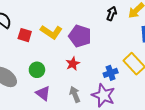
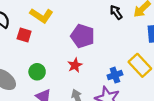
black arrow: (112, 14) -> (116, 12), turned -56
yellow L-shape: (51, 32) -> (41, 16), moved

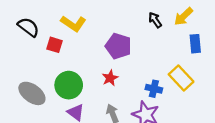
green circle: (37, 72) -> (69, 85), size x1.5
blue cross: (115, 75) -> (154, 89), turned 32

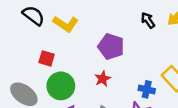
black semicircle: (28, 27) -> (33, 16), moved
red square: (54, 45) -> (47, 58), moved

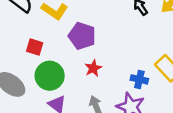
purple pentagon: (111, 47) -> (82, 36), moved

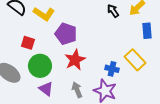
red star: (93, 68) -> (75, 60), size x1.5

